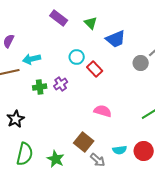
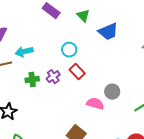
gray circle: (141, 63) -> (112, 92), moved
red rectangle: (95, 69) -> (77, 72), moved

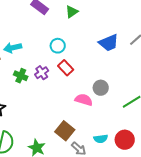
green triangle: (83, 16) -> (72, 12), turned 40
blue trapezoid: (108, 32) -> (109, 43), moved
green cross: (32, 80) -> (21, 76), turned 32

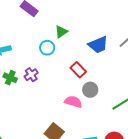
green triangle: (72, 12) -> (61, 32), moved
red rectangle: (66, 68) -> (78, 70), moved

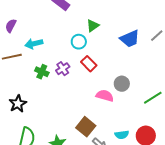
red rectangle: (78, 70) -> (89, 64), moved

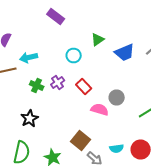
green triangle: (93, 26) -> (98, 40), moved
red rectangle: (89, 64) -> (84, 86), moved
black star: (18, 104) -> (30, 118), moved

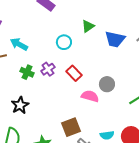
blue trapezoid: (125, 52) -> (115, 39), turned 35
cyan arrow: (29, 58) -> (19, 44), turned 42
brown square: (81, 140) -> (71, 127), turned 30

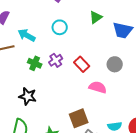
cyan circle: (64, 42) -> (60, 27), moved
gray circle: (107, 84) -> (115, 64), moved
black star: (20, 105) -> (28, 96), turned -30

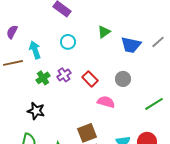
cyan arrow: (27, 35) -> (35, 50), turned 42
green cross: (35, 63) -> (43, 78), turned 32

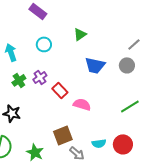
blue trapezoid: (131, 45) -> (95, 65), moved
red rectangle: (90, 79) -> (60, 90), moved
gray circle: (123, 79) -> (127, 65), moved

